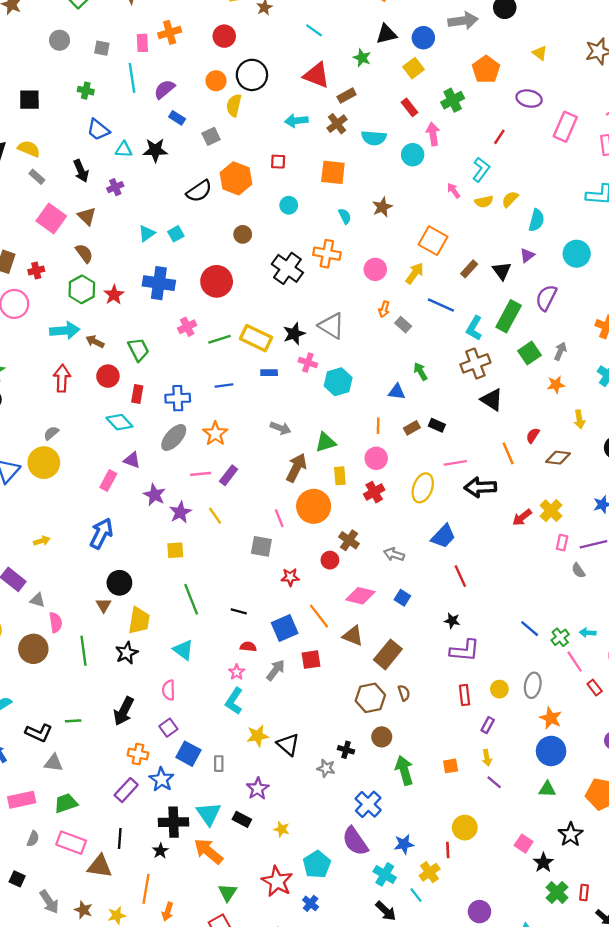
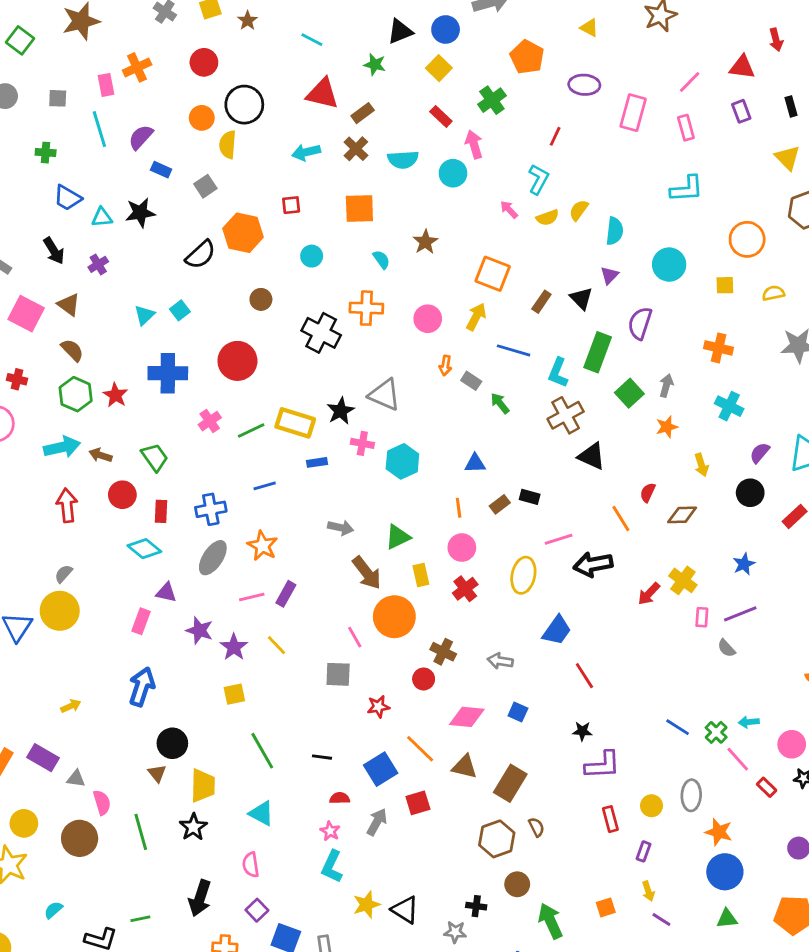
red cross: (36, 270) -> (17, 379), turned 35
green arrow: (420, 371) -> (500, 403), moved
brown arrow: (296, 468) -> (367, 573), turned 124

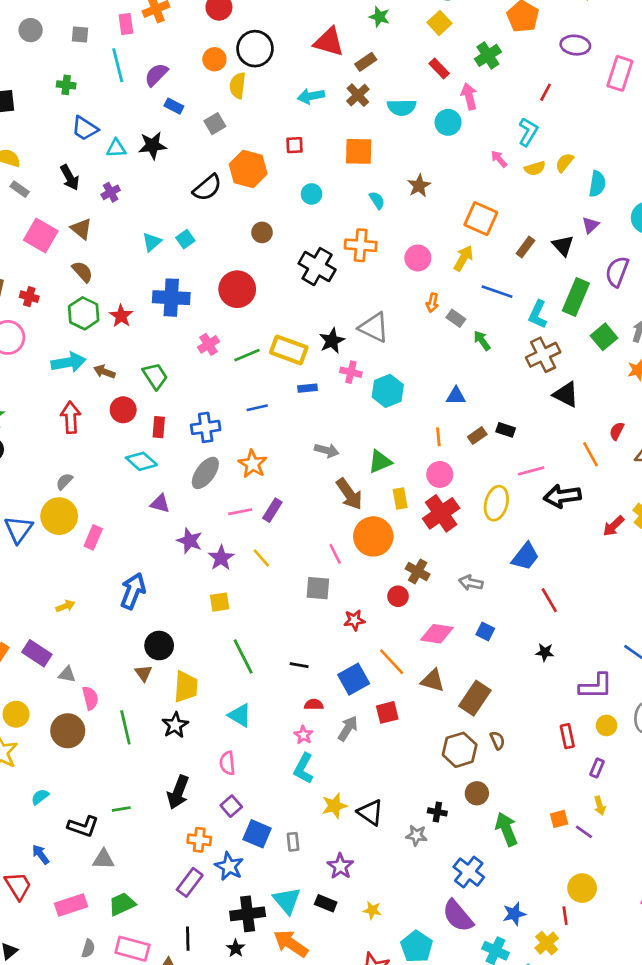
red cross: (465, 589) -> (441, 513), size x1.5
pink rectangle: (141, 621) -> (93, 537), moved
purple L-shape: (603, 765) -> (596, 686), moved
purple line: (661, 920) -> (584, 832), moved

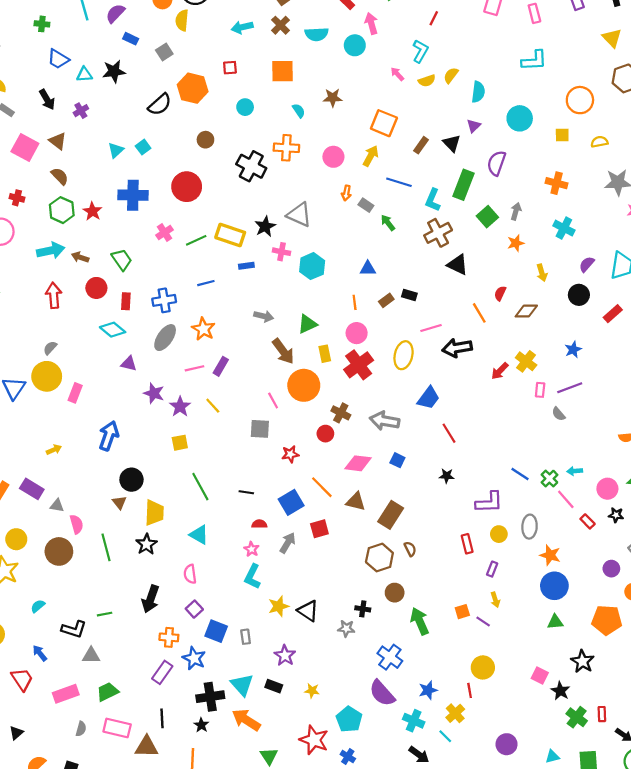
brown star: (419, 186) -> (333, 98), turned 30
gray arrow: (471, 583) -> (385, 421), size x1.5

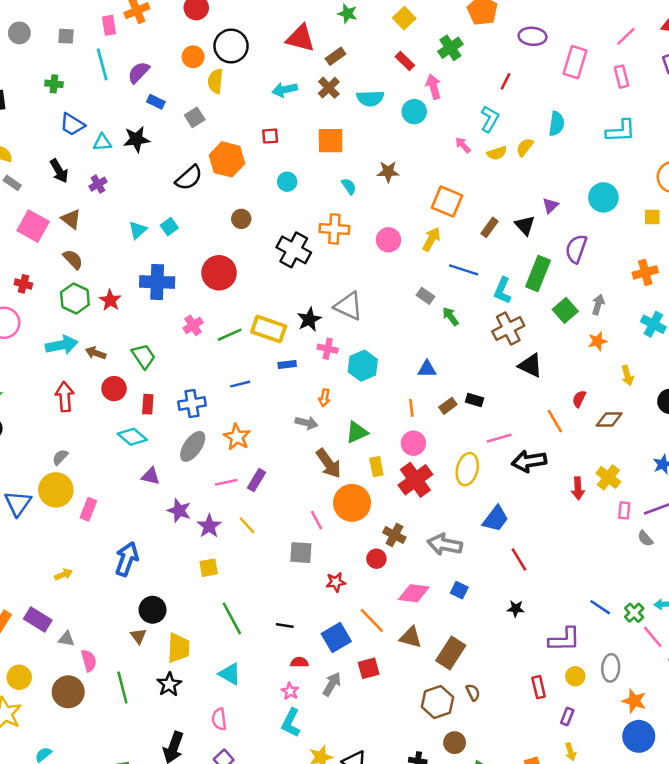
cyan semicircle: (478, 92) -> (557, 124), moved
orange cross: (557, 183) -> (645, 272), turned -30
orange arrow: (346, 193) -> (324, 398), moved
red arrow: (500, 371) -> (578, 488), turned -48

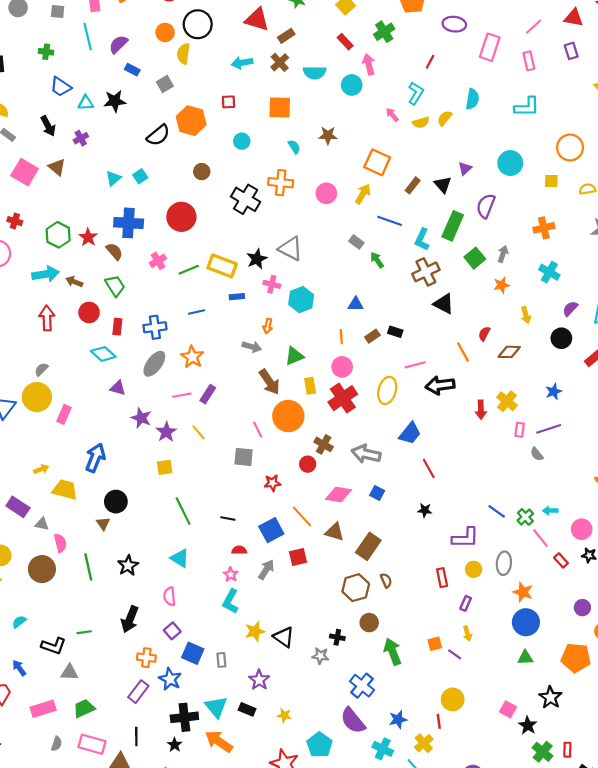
brown semicircle: (73, 259) -> (114, 251), moved
yellow trapezoid: (178, 648) -> (65, 490), moved, turned -80

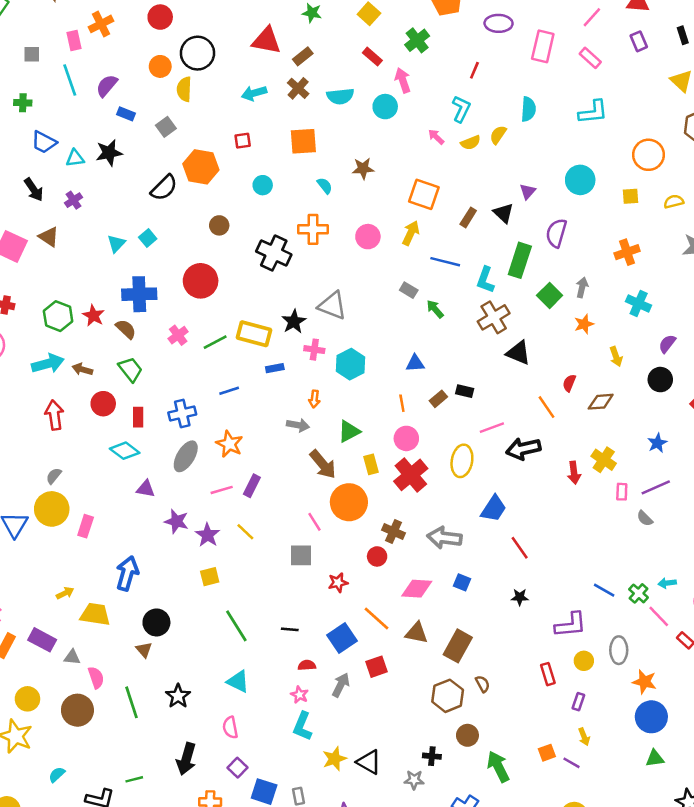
pink rectangle: (529, 61) -> (590, 58), turned -30

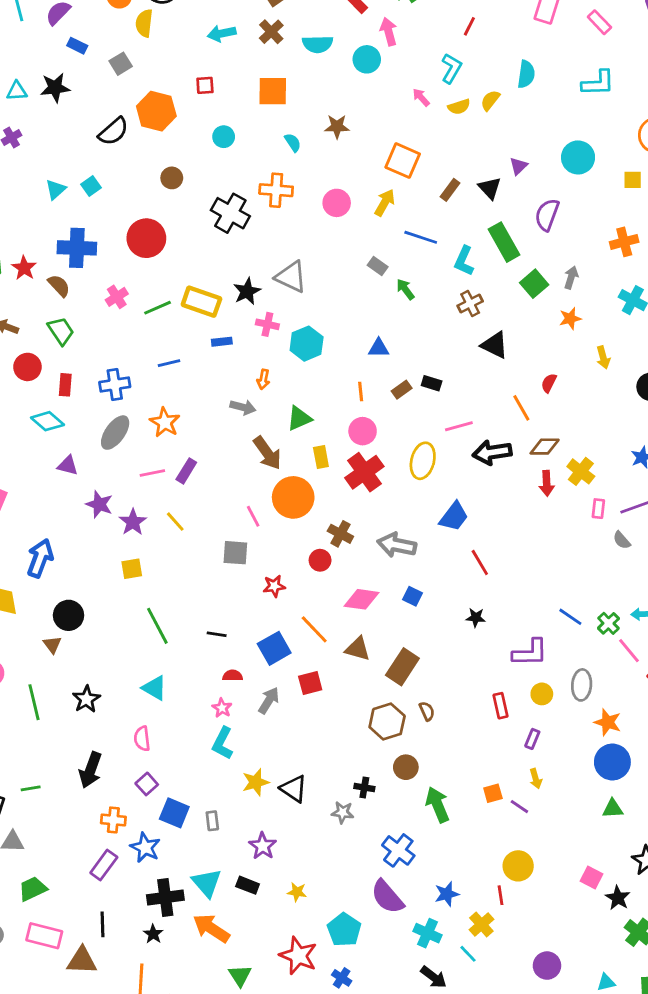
green rectangle: (520, 260) -> (504, 242), turned -52
brown cross: (494, 317) -> (470, 303), size x0.7
brown diamond: (601, 402) -> (545, 447), moved

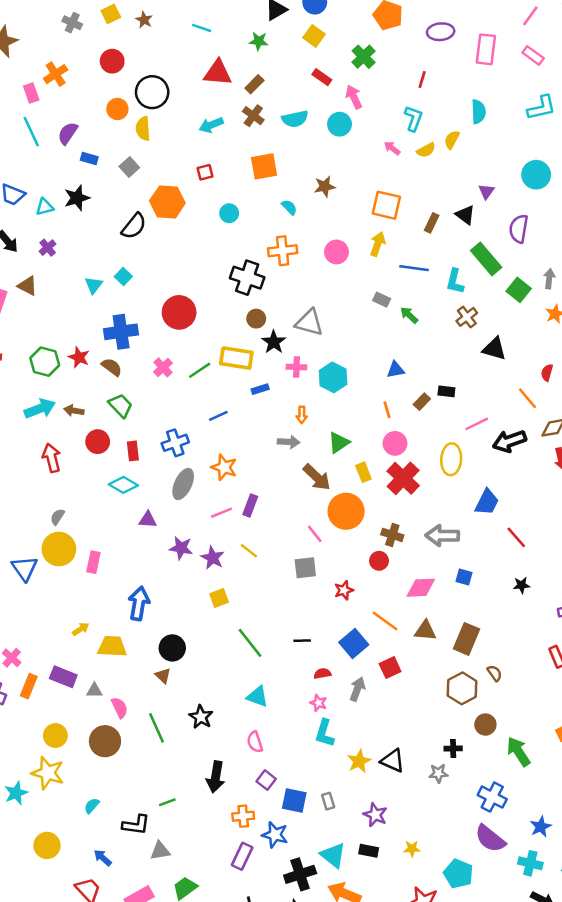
brown circle: (172, 178) -> (256, 319), moved

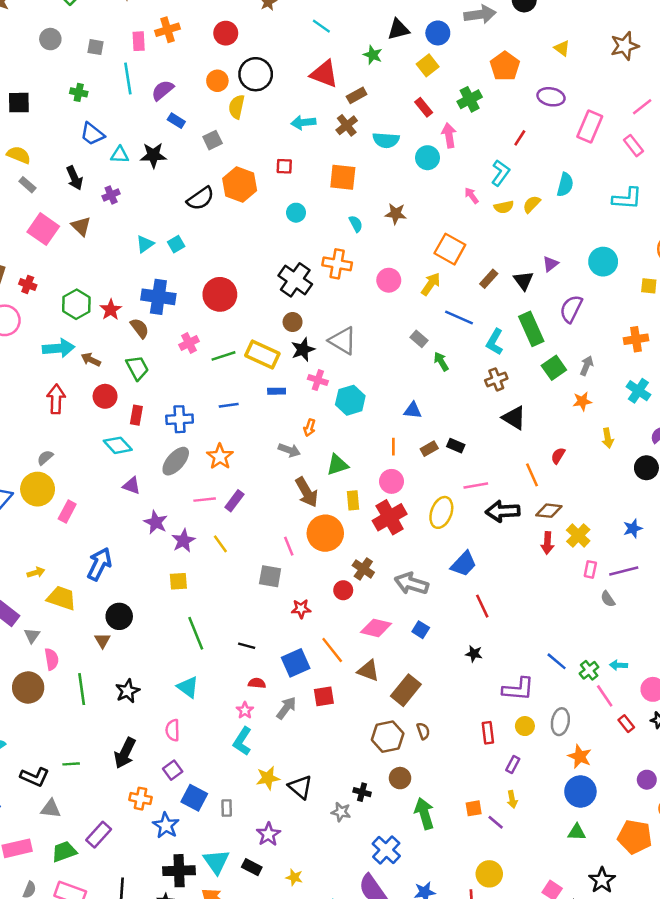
gray triangle: (94, 691) -> (32, 636), turned 49
purple rectangle: (242, 856) -> (99, 835), moved

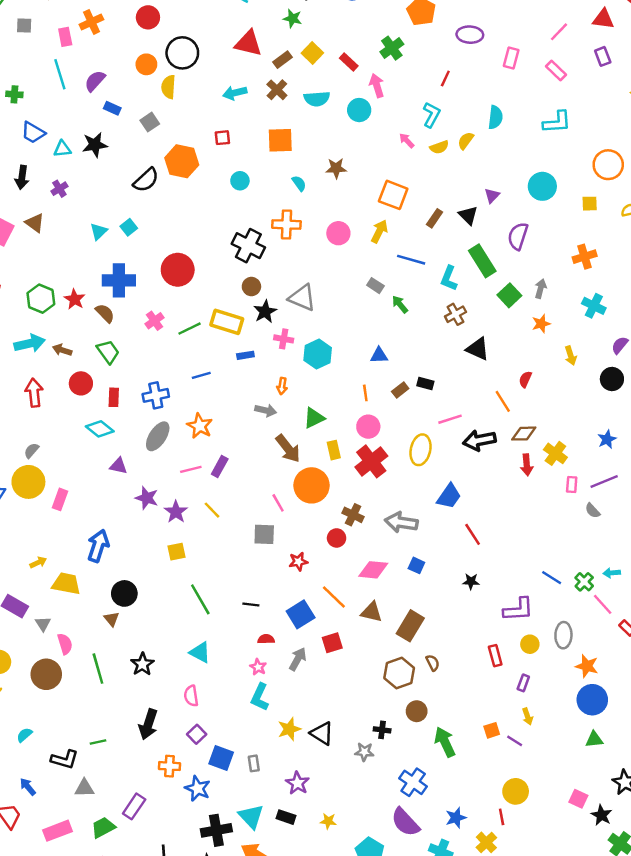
gray square: (96, 47) -> (24, 26), moved
yellow square: (428, 65) -> (312, 53), moved
pink rectangle: (590, 126) -> (511, 58), size x0.7
black arrow: (74, 178) -> (22, 177), turned 40

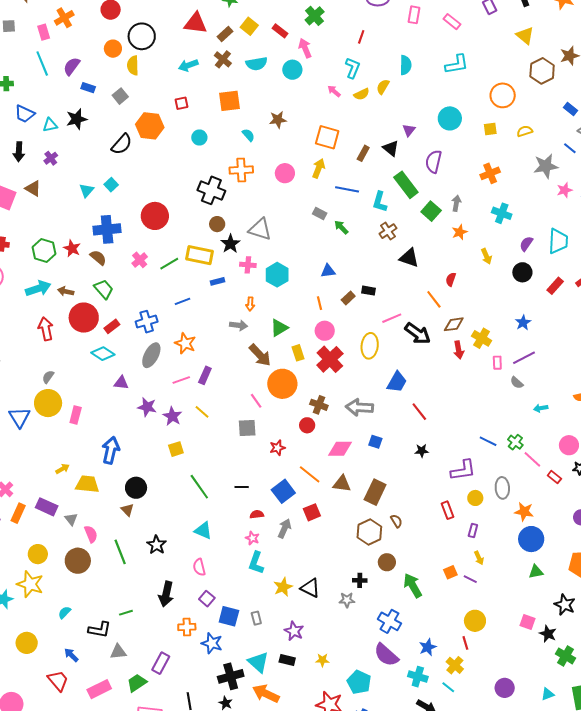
red circle: (81, 383) -> (84, 318), size x1.5
red rectangle: (114, 397) -> (112, 326), turned 56
black arrow: (479, 440) -> (418, 333), turned -128
cyan arrow: (612, 573) -> (541, 408), moved

